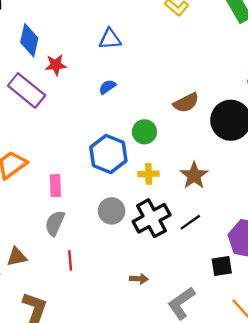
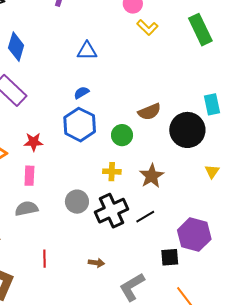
red star: (56, 65) -> (33, 142), moved
green circle: (144, 132) -> (122, 135), moved
blue hexagon: (108, 154) -> (80, 125), moved
gray semicircle: (55, 223) -> (26, 209), turned 50
red line: (70, 260) -> (45, 259), moved

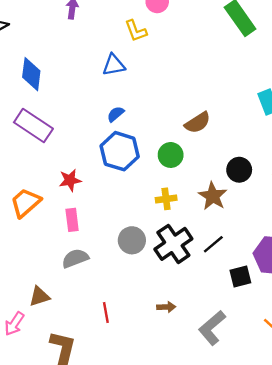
yellow L-shape: (147, 27) -> (136, 31), moved, turned 35
black circle: (187, 130) -> (239, 170), moved, size x0.6
black square: (170, 257) -> (240, 276), moved

